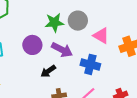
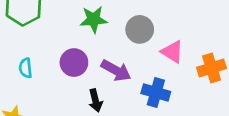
green star: (54, 23) -> (94, 19), moved
black arrow: (48, 71) -> (95, 100), turned -70

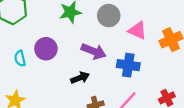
purple circle: (74, 63) -> (46, 49), moved
black arrow: (95, 100) -> (80, 78), turned -90

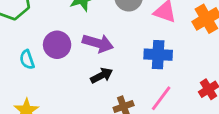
purple arrow: (94, 51) -> (98, 43), moved

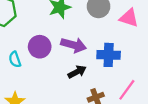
blue cross: (158, 55) -> (109, 55), moved

